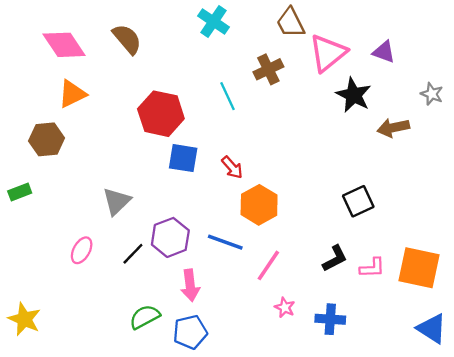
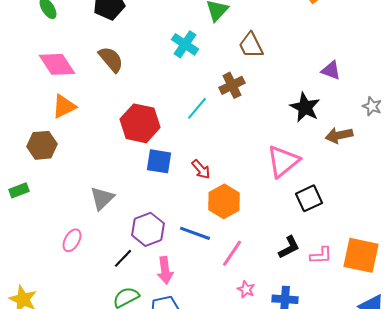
pink triangle: (328, 53) -> (283, 161), moved
cyan line: (228, 96) -> (197, 108), turned 65
black line: (133, 254) -> (123, 258), moved

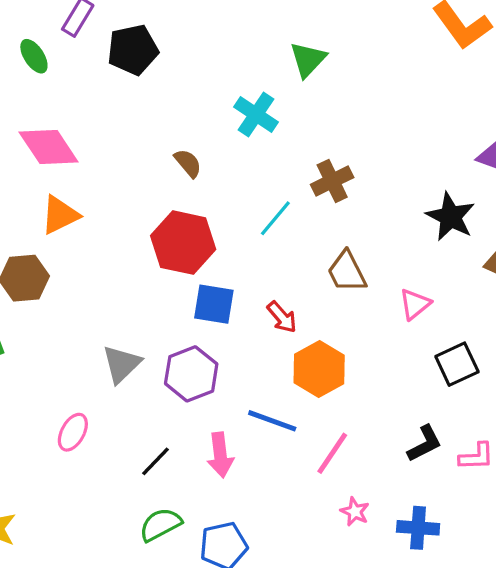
brown trapezoid: (251, 45) -> (347, 272), moved
brown semicircle: (111, 59) -> (188, 163), moved, size x0.7
pink triangle: (283, 161) -> (415, 304), size x0.6
purple hexagon: (148, 229) -> (191, 374), moved
pink arrow: (165, 270) -> (220, 455), moved

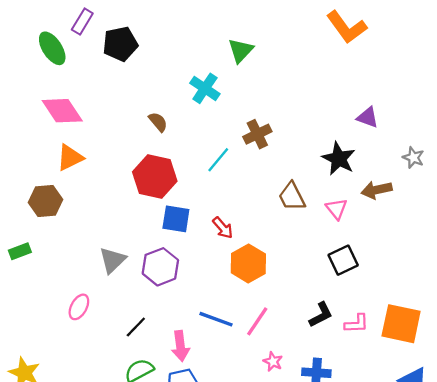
green ellipse: (34, 56) -> (52, 48), size x1.4
brown trapezoid: (347, 272) -> (292, 197), moved
pink triangle: (415, 304) -> (336, 209), moved, turned -30
blue line: (272, 421) -> (216, 319), moved
pink arrow: (220, 455) -> (180, 346), moved

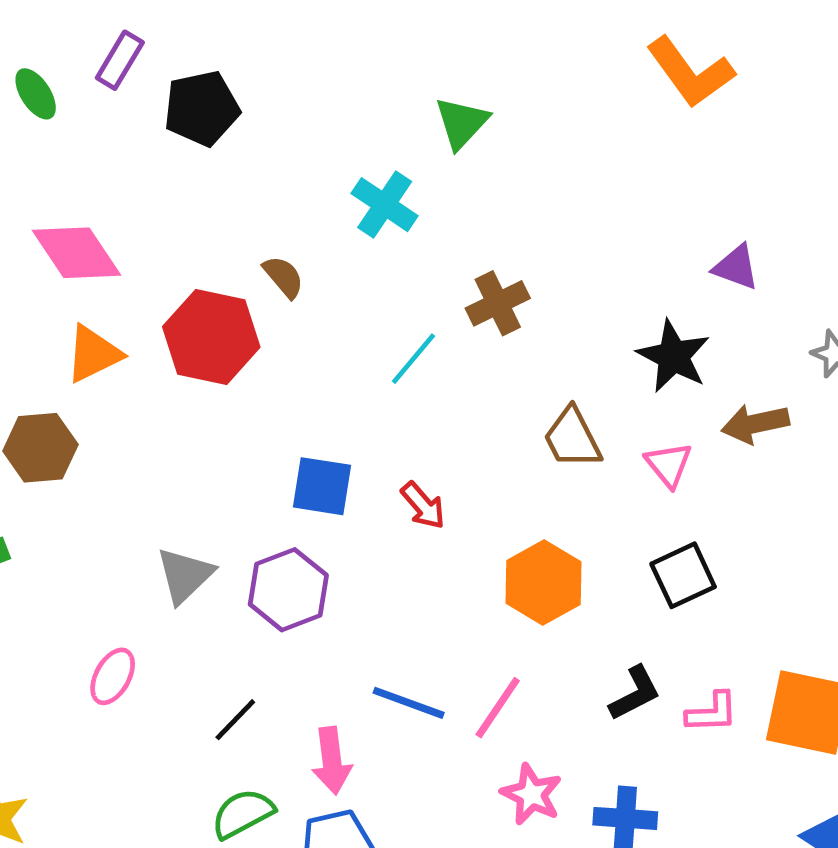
green ellipse: (52, 48) -> (36, 94), moved, size x0.7
red hexagon: (155, 176) -> (211, 337), moved
orange hexagon: (248, 263) -> (543, 583), moved
pink star: (273, 362) -> (531, 794), size x1.4

